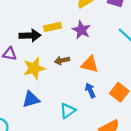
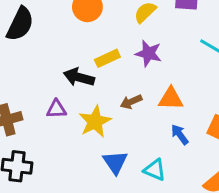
black arrow: (30, 35) -> (79, 77), turned -150
blue triangle: (31, 99) -> (115, 162), moved, turned -36
cyan triangle: (68, 111) -> (155, 170), turned -49

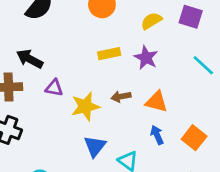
black arrow: (79, 77) -> (30, 59), moved

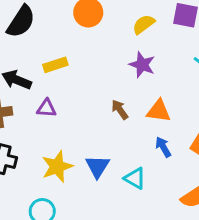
yellow rectangle: (109, 54) -> (55, 65), moved
brown arrow: (121, 96) -> (120, 110), turned 72
yellow star: (85, 106) -> (57, 167), moved

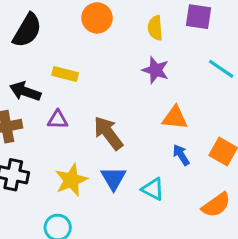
yellow semicircle: (144, 24) -> (155, 28), turned -55
yellow rectangle: (55, 65) -> (65, 74), turned 35
brown arrow: (120, 110) -> (108, 133), moved, size x1.6

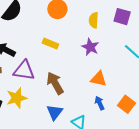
yellow rectangle: (65, 74) -> (50, 44), moved
purple triangle: (58, 120) -> (24, 70), size x1.6
yellow star: (71, 180) -> (17, 98), moved

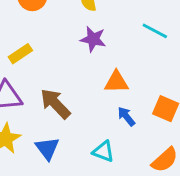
yellow rectangle: (50, 44) -> (20, 54), moved, turned -42
blue triangle: (55, 112) -> (47, 148), moved

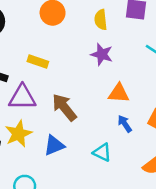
yellow rectangle: (20, 54) -> (38, 61), turned 48
blue triangle: (47, 148) -> (54, 145), turned 40

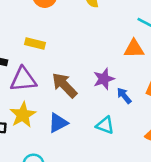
purple star: (102, 54) -> (104, 79), moved, turned -30
orange triangle: (119, 93) -> (134, 49), moved

